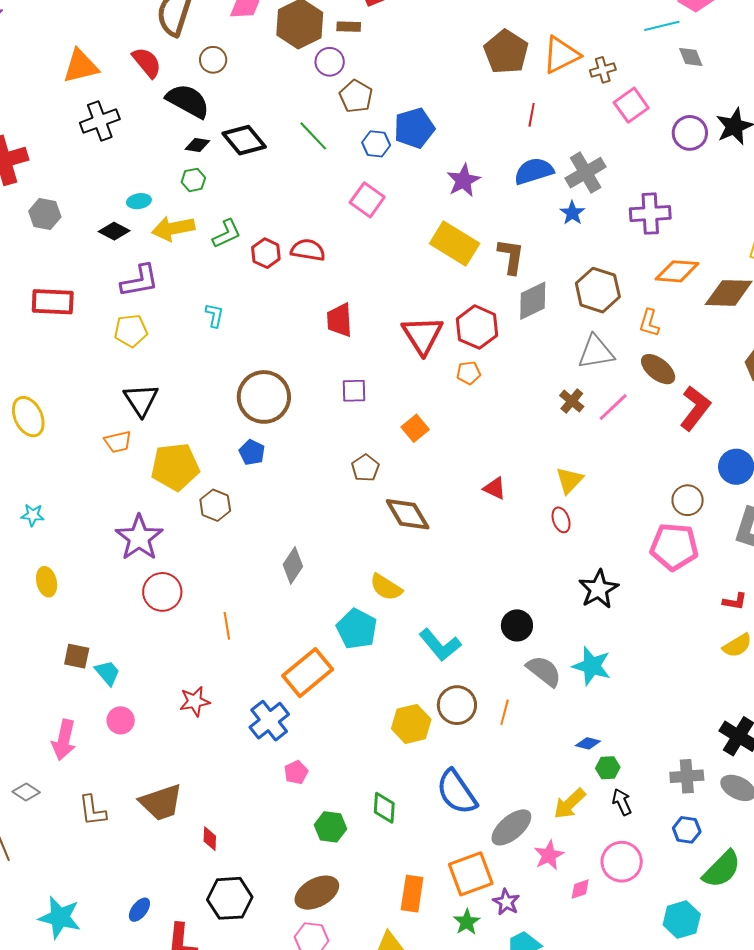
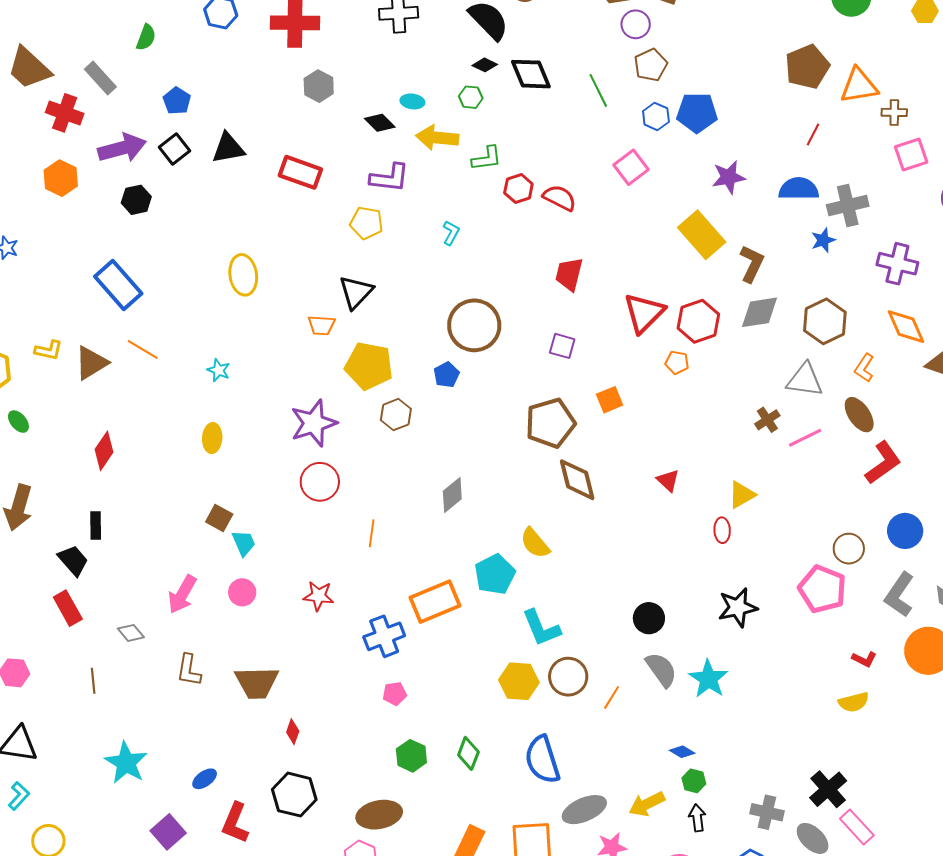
orange diamond: (677, 271) -> (906, 327), turned 45
brown pentagon: (365, 468) -> (550, 423), size x1.8
cyan L-shape: (440, 645) -> (541, 628), moved

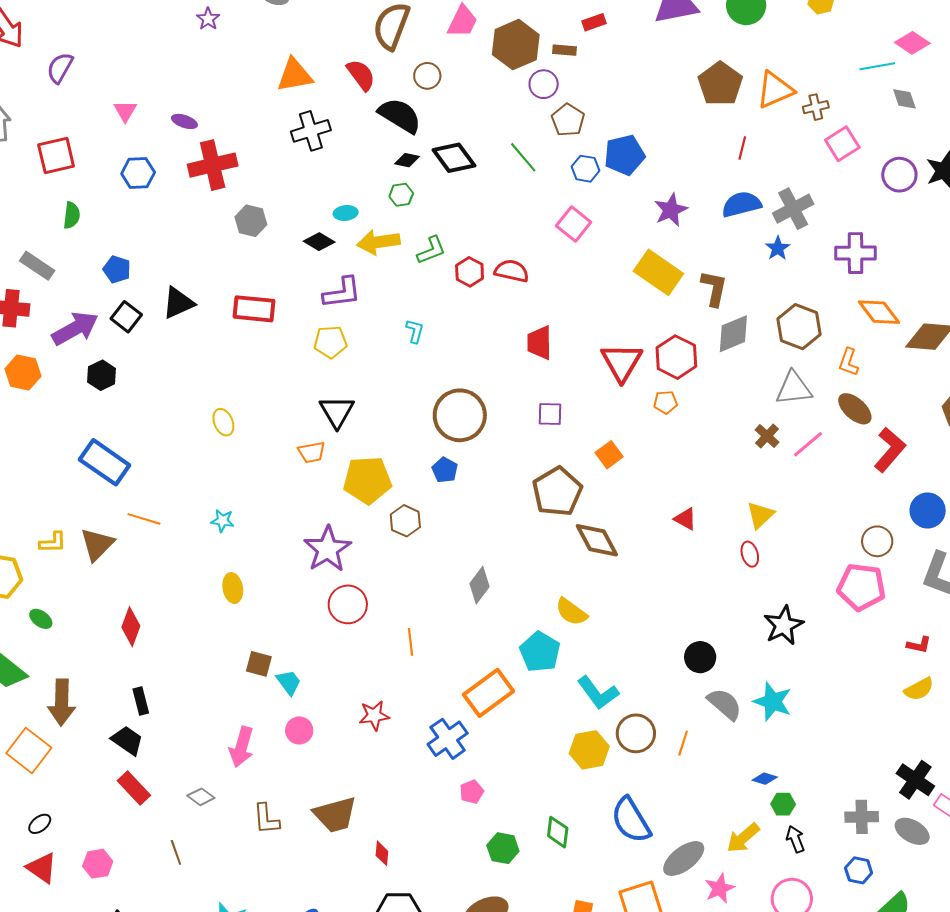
yellow ellipse: (243, 275) -> (223, 422), size x0.7

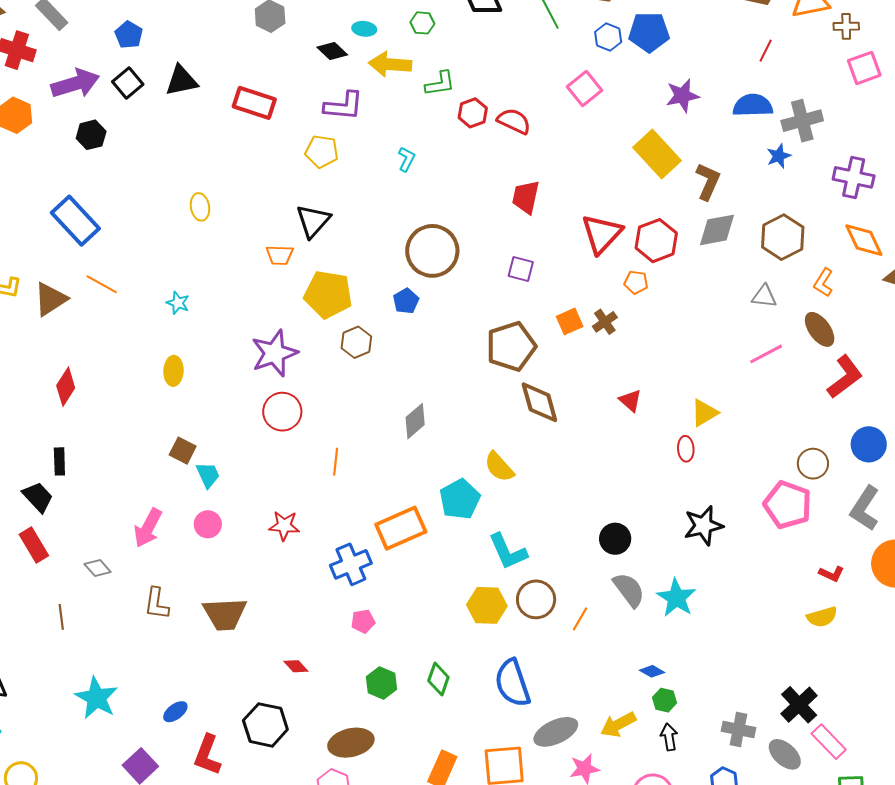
gray triangle: (794, 388) -> (764, 296), size x0.7
brown cross: (767, 436) -> (605, 322), moved
red diamond: (382, 853) -> (296, 666), moved, turned -60

